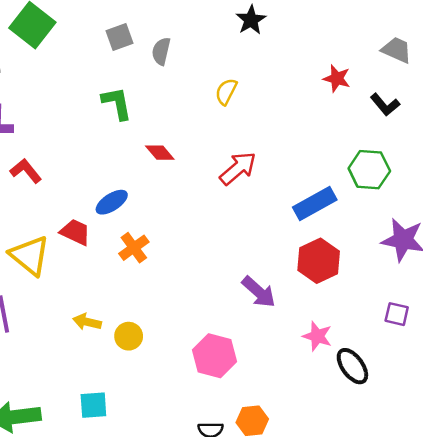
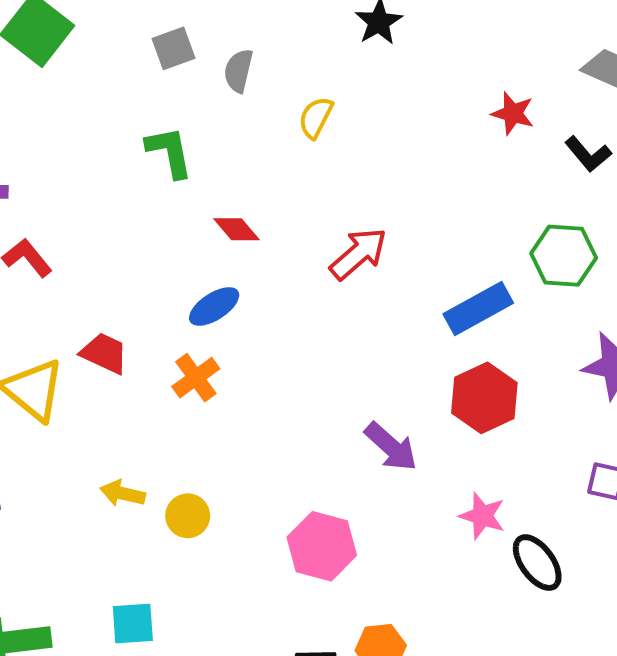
yellow semicircle: (226, 92) -> (316, 117), moved
blue ellipse: (112, 202) -> (214, 306), moved

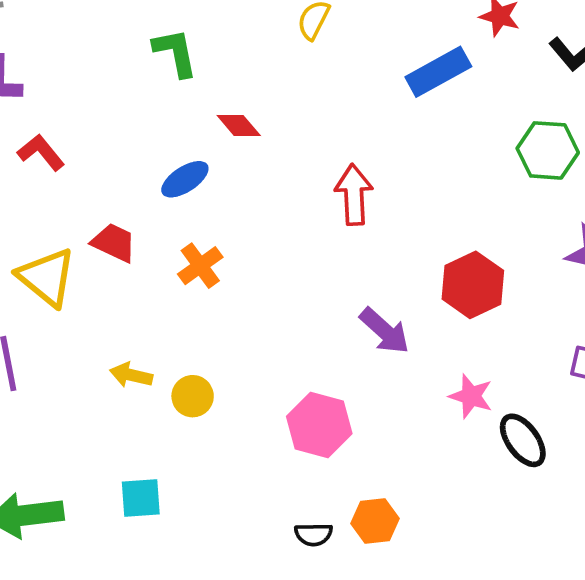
red arrow: (358, 254) -> (354, 195), moved, turned -52
blue ellipse: (214, 306) -> (185, 179), moved
blue rectangle: (478, 309) -> (438, 72), moved

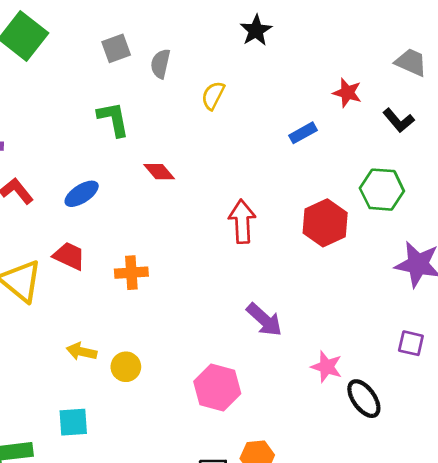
blue rectangle: (438, 72) -> (303, 133), size x0.6
blue ellipse: (185, 179) -> (82, 194), moved
orange cross: (200, 266) -> (131, 273), turned 32
red hexagon: (473, 285) -> (325, 223), moved
cyan square: (141, 498) -> (73, 422), moved

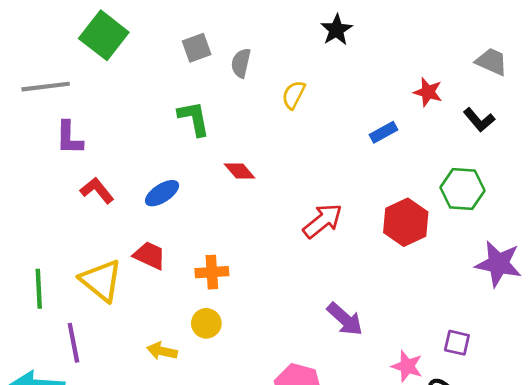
red arrow: (242, 221) -> (323, 221), turned 54
purple square: (411, 343) -> (457, 343), moved
yellow circle: (126, 367) -> (206, 323), moved

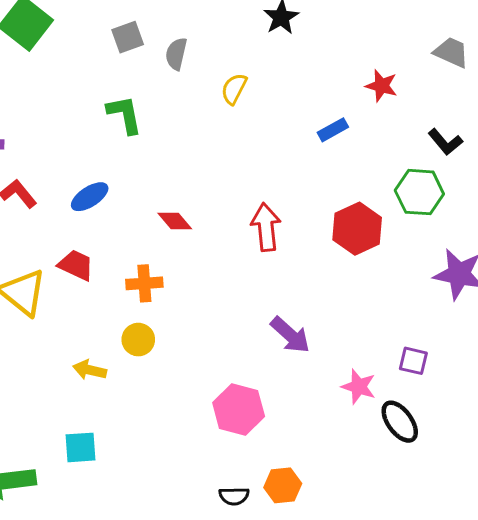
black L-shape: (479, 120) -> (445, 142), moved
red diamond: (240, 171) -> (175, 221), moved
red arrow: (323, 221) -> (266, 227), turned -57

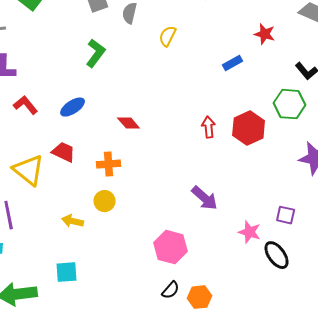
green L-shape: (125, 115) -> (96, 53), turned 48
red arrow: (266, 227) -> (209, 127), moved, size x0.7
black semicircle: (234, 496) -> (171, 290), moved, turned -48

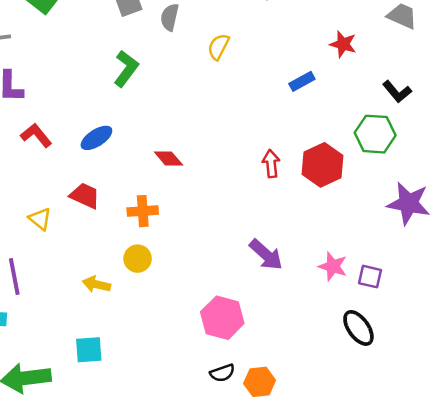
yellow triangle: (29, 170) -> (40, 219), size x0.6
pink star: (250, 232) -> (333, 266), moved
black semicircle: (171, 290) -> (222, 373), turned 30

